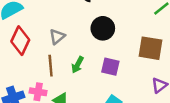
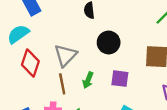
gray triangle: (57, 37) -> (65, 55), size x1.5

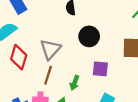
green arrow: (88, 80) -> (75, 83), moved
brown line: (62, 84) -> (48, 75), turned 30

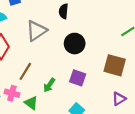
gray triangle: (50, 49) -> (36, 31), moved

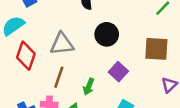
gray triangle: (36, 31) -> (62, 44), moved, turned 40
purple square: (78, 78) -> (118, 72), turned 35

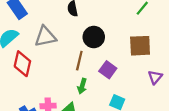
gray triangle: (62, 44) -> (45, 37), moved
brown line: (59, 77) -> (79, 61), moved

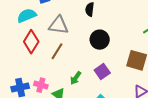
brown line: (79, 61) -> (57, 51), moved

